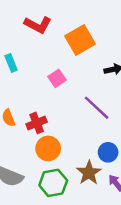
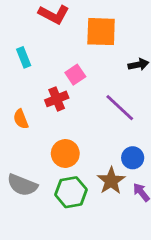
orange square: (80, 40) -> (101, 32), turned 32
red cross: (37, 123) -> (57, 99), moved

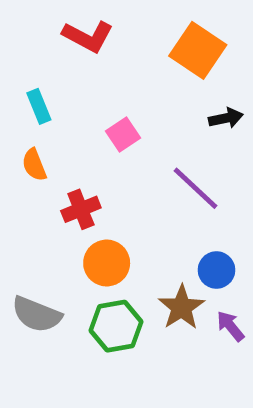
orange square: (101, 32) -> (198, 50), moved, turned 32
red cross: (57, 99) -> (81, 209), moved
orange semicircle: (21, 119) -> (34, 165), moved

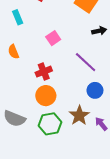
cyan rectangle: (39, 106) -> (18, 17), moved
red cross: (81, 209) -> (44, 72), moved
blue circle: (216, 270) -> (95, 90), moved

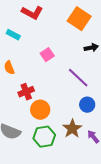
cyan rectangle: (18, 17) -> (13, 35), turned -40
red cross: (44, 72) -> (26, 92), moved

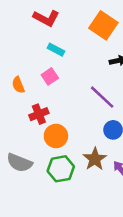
cyan rectangle: (13, 35) -> (56, 50), moved
pink square: (47, 55) -> (50, 76), moved

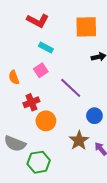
orange square: (103, 25) -> (86, 27), turned -35
purple line: (102, 97) -> (71, 88), moved
green hexagon: (61, 169) -> (39, 162), moved

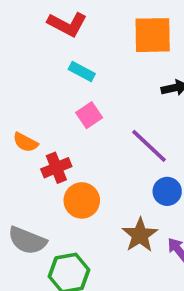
pink square: (41, 70) -> (89, 115), moved
orange semicircle: (14, 77) -> (25, 142), moved, turned -40
purple line: (71, 88) -> (149, 146), moved

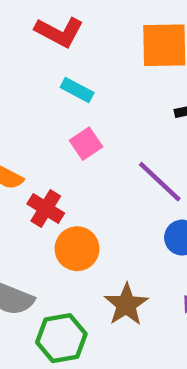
red cross: (56, 168) -> (46, 208), turned -36
brown star: (140, 235) -> (126, 305), moved

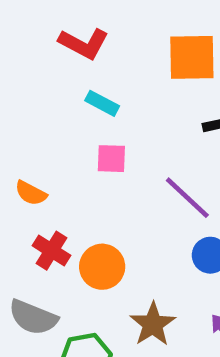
pink square: (86, 144) -> (111, 159), turned 36
red cross: (46, 208) -> (52, 251), moved

